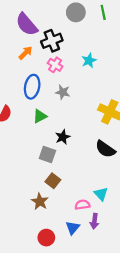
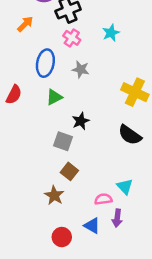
orange arrow: (26, 53) -> (25, 24), moved
blue triangle: (73, 228) -> (92, 226), turned -40

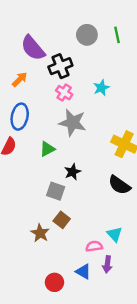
blue ellipse: (45, 63) -> (20, 117), moved
gray star: (81, 69) -> (73, 123), size x1.6
brown star: (54, 195) -> (40, 233), moved

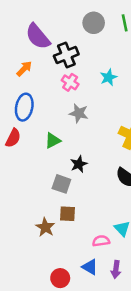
gray star: (73, 123) -> (79, 113), size x0.7
brown square: (62, 220) -> (68, 214), turned -35
purple arrow: (107, 264) -> (116, 269), moved

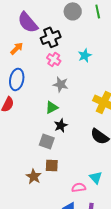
green triangle: (53, 141) -> (52, 107), moved

